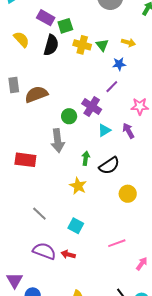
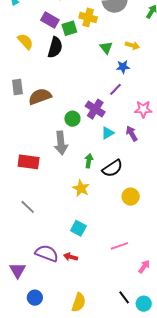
yellow cross: (82, 45) -> (88, 17), moved
gray line: (39, 214) -> (28, 207), moved
purple triangle: (15, 280) -> (18, 270), moved

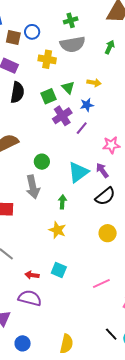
green square: (69, 28) -> (48, 96), moved
purple cross: (95, 109) -> (62, 116), moved, turned 30
cyan triangle: (108, 133) -> (78, 172), size x1.6
black semicircle: (112, 168) -> (105, 196), moved
red arrow: (71, 257) -> (32, 275), moved

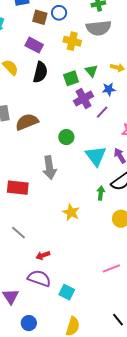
green circle: (42, 162) -> (66, 137), moved
cyan triangle: (78, 172) -> (96, 156), turned -35
green arrow: (62, 202) -> (101, 193), moved
cyan square: (59, 270) -> (67, 292), moved
red arrow: (32, 275) -> (43, 255), turned -32

